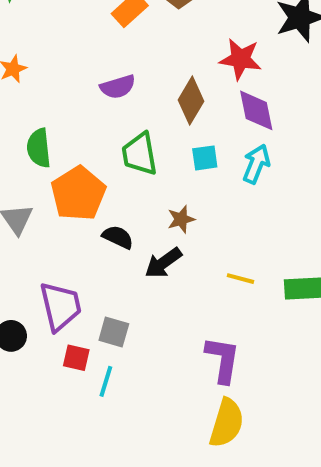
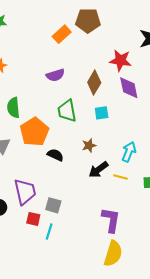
cyan arrow: (256, 164) -> (129, 152), moved
black arrow: (163, 263) -> (98, 170), moved

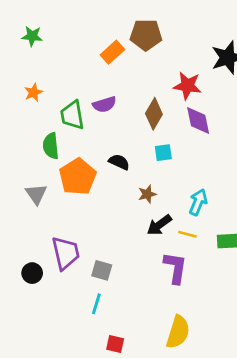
green trapezoid: (67, 111) -> (72, 115), moved
black semicircle: (55, 155) -> (119, 162), moved
red square: (33, 219) -> (115, 344), moved
purple L-shape: (111, 220) -> (175, 268), moved

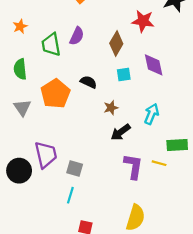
purple semicircle: (104, 104) -> (77, 36), turned -48
purple diamond: (198, 120) -> (154, 65), moved
green semicircle: (51, 146) -> (20, 69), moved
yellow line: (187, 234) -> (159, 163), moved
black circle: (32, 273) -> (19, 171), size x1.5

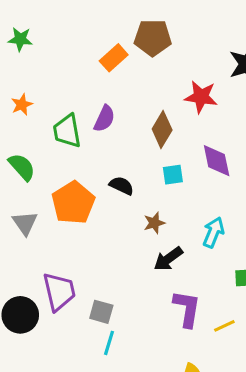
green semicircle: (20, 69) -> (22, 167), turned 144
yellow line: (159, 163) -> (224, 326), moved, turned -40
cyan line: (70, 195) -> (109, 343), moved

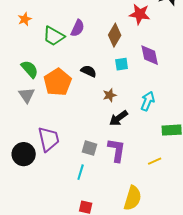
green trapezoid: (67, 131) -> (54, 36), turned -50
green semicircle: (22, 167) -> (30, 69), moved
purple L-shape: (187, 309) -> (117, 150), moved
gray square: (101, 312) -> (90, 148), moved

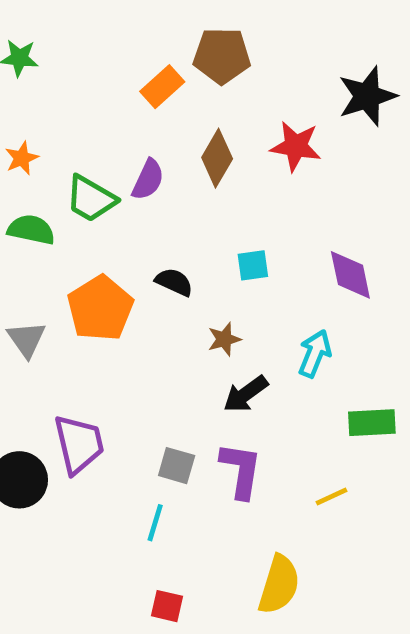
brown diamond: (115, 35) -> (217, 158), moved
purple diamond: (150, 55) -> (350, 275), moved
green semicircle: (30, 69) -> (31, 230), moved, turned -36

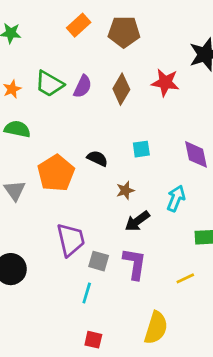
orange rectangle: (162, 87) -> (79, 25), moved
purple semicircle: (148, 180) -> (83, 86), moved
green trapezoid: (91, 199) -> (49, 84), moved
purple trapezoid: (79, 444) -> (71, 240), moved

